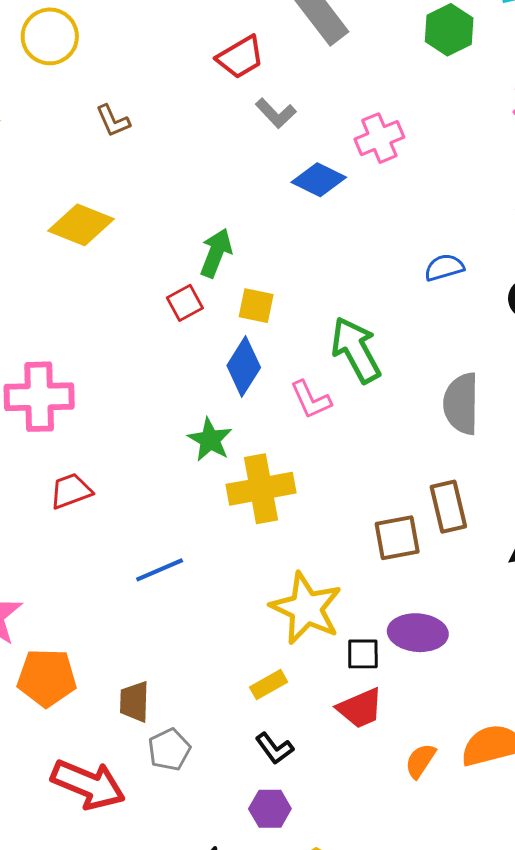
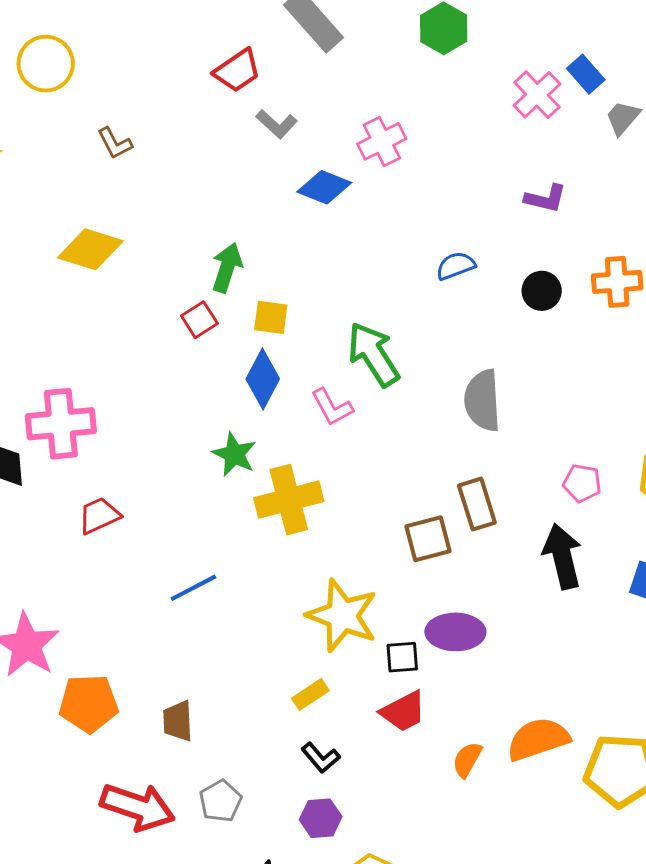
gray pentagon: (169, 750) -> (220, 801), moved

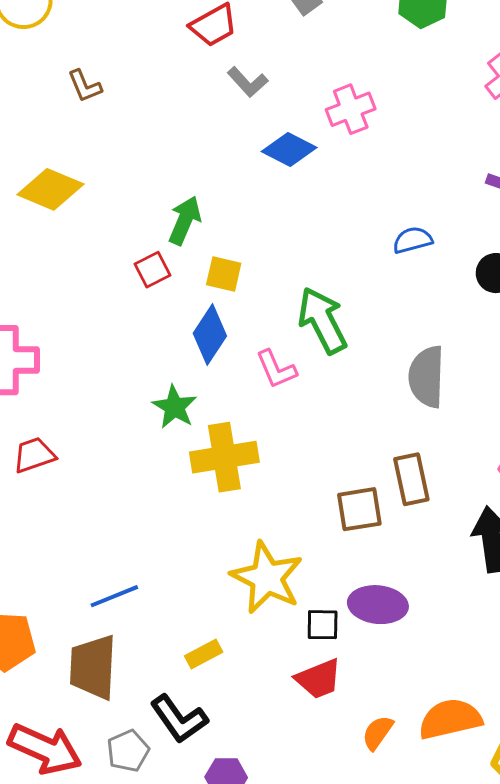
blue line: (193, 588) -> (114, 596), moved
yellow rectangle: (310, 694) -> (204, 654), moved
brown trapezoid: (178, 721) -> (93, 667), size x1.6
black L-shape: (321, 758) -> (179, 719), moved, size x1.5

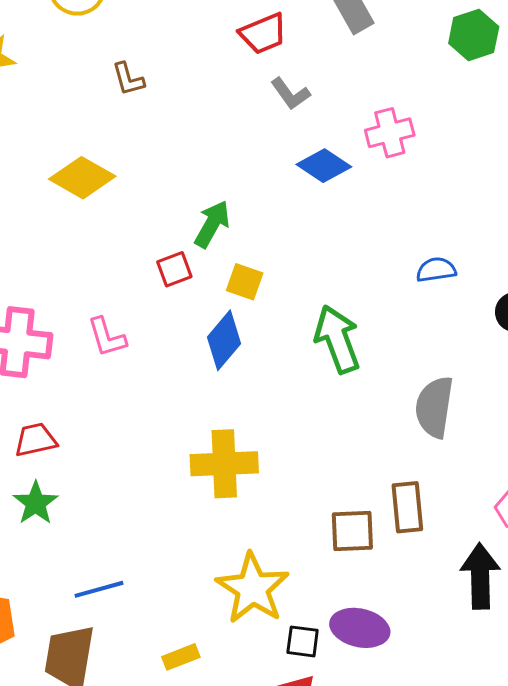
pink L-shape: (276, 369) -> (107, 337), moved
green star: (175, 407) -> (36, 503), moved

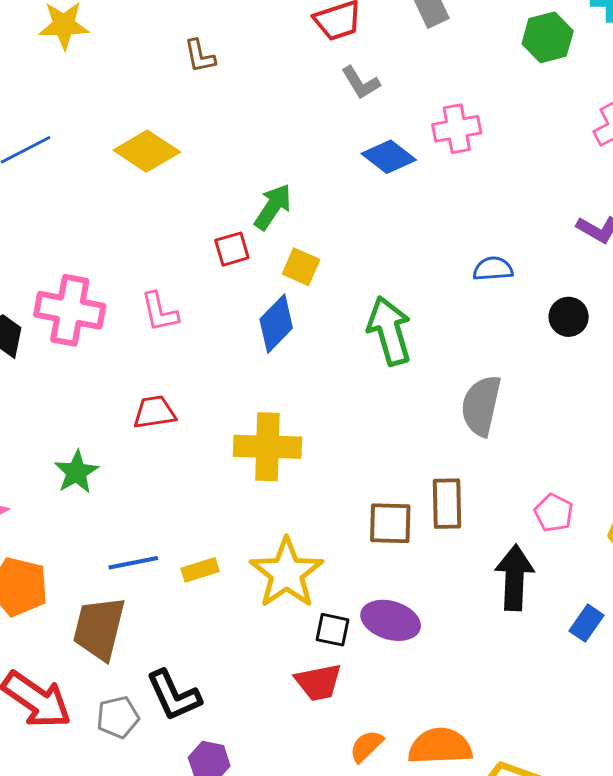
red trapezoid: (36, 440) -> (154, 412), moved
yellow rectangle: (181, 657) -> (200, 570), moved

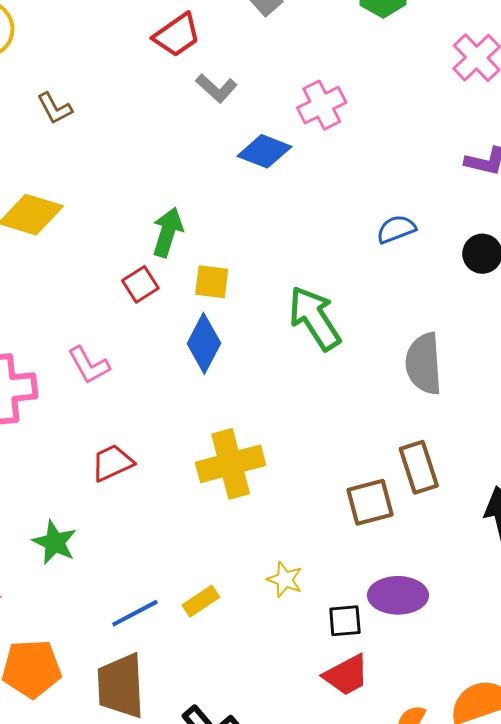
yellow star: (287, 573) -> (285, 580), size x0.5

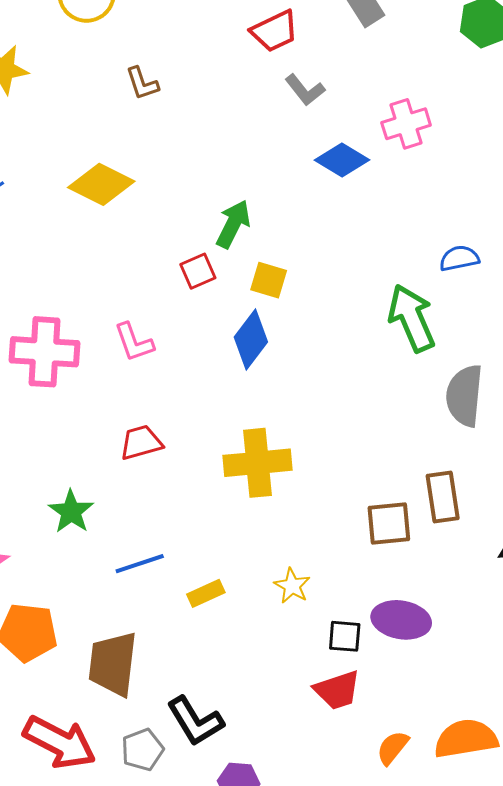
green arrow: (315, 318) -> (412, 318), moved
blue line: (135, 613) -> (140, 564), moved

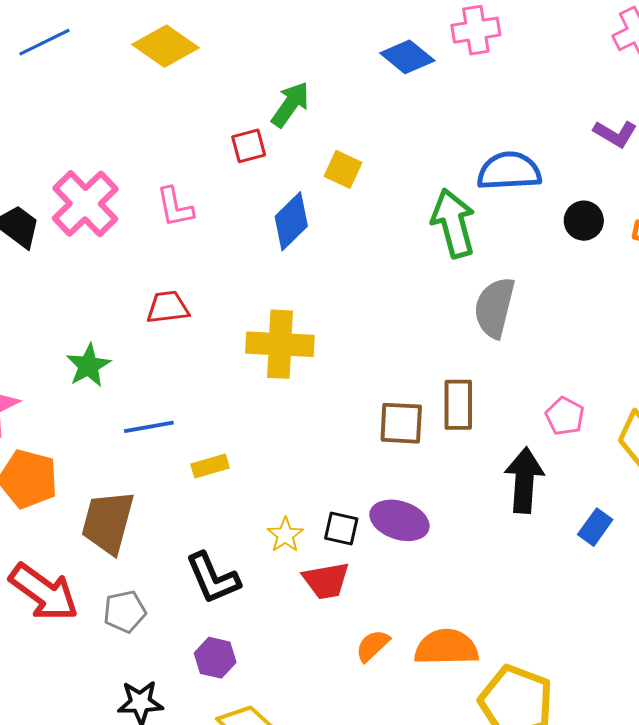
blue semicircle: (459, 258) -> (509, 171), size x1.6
yellow square: (269, 280) -> (343, 169), moved
pink cross: (45, 352) -> (85, 204), turned 34
yellow star: (292, 586) -> (285, 535), moved
black L-shape: (195, 721) -> (213, 578), moved

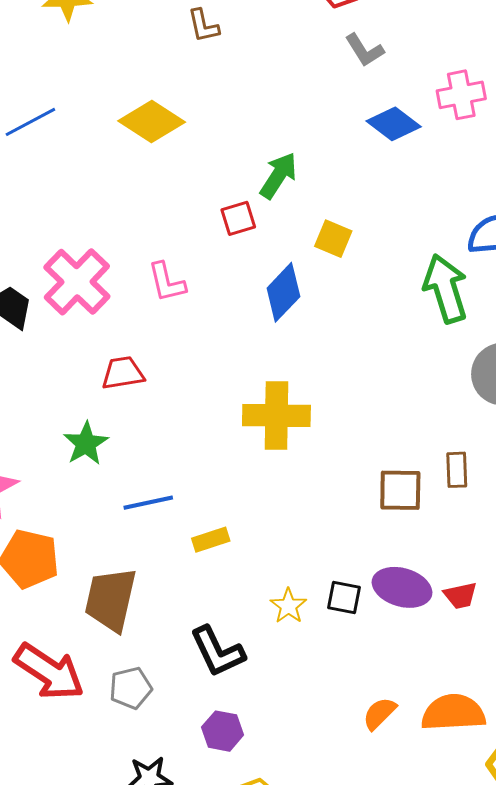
red trapezoid: (168, 307) -> (123, 373), moved
brown rectangle: (458, 405) -> (457, 470), size x0.7
red trapezoid: (326, 581) -> (460, 595), moved, size x0.7

